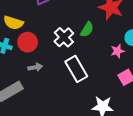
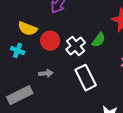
red circle: (28, 42) -> (50, 41), moved

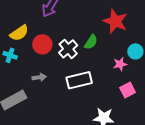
yellow semicircle: (28, 29) -> (19, 33), turned -54
white rectangle: (86, 78) -> (79, 80), turned -75

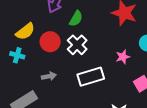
green semicircle: (91, 42) -> (76, 19), moved
pink star: (120, 64) -> (123, 57), moved

